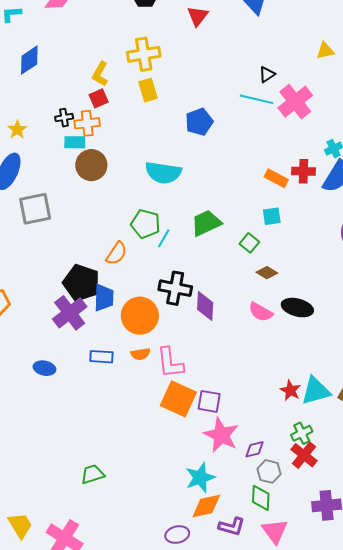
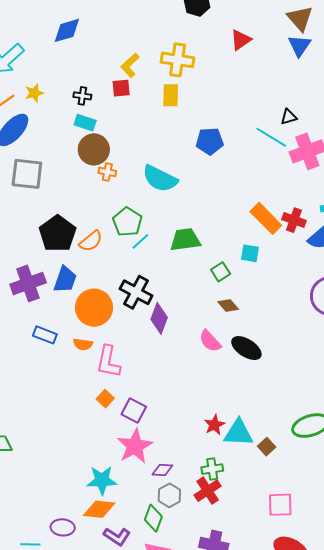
orange cross: (87, 123) -> (107, 172), moved, size x0.7
orange rectangle: (276, 178) -> (266, 218), size x1.4
black pentagon: (81, 283) -> (58, 234), moved
orange square: (178, 399) -> (105, 399), size x0.5

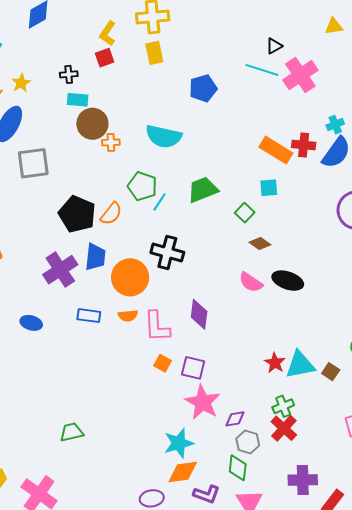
purple diamond: (159, 318) -> (199, 314), moved

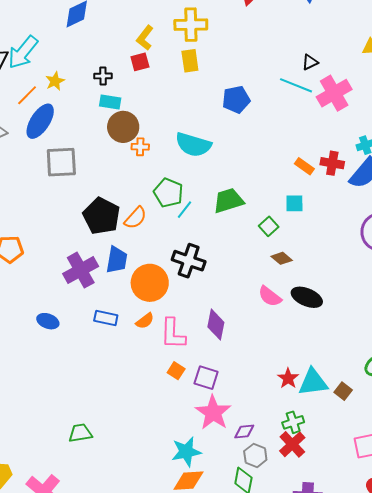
orange rectangle: (276, 150) -> (304, 166), size x0.6
orange semicircle: (128, 316) -> (145, 321), turned -36

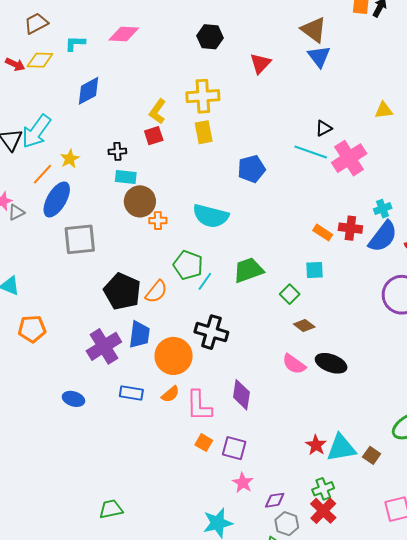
pink star: (213, 413) -> (243, 483), size x0.6

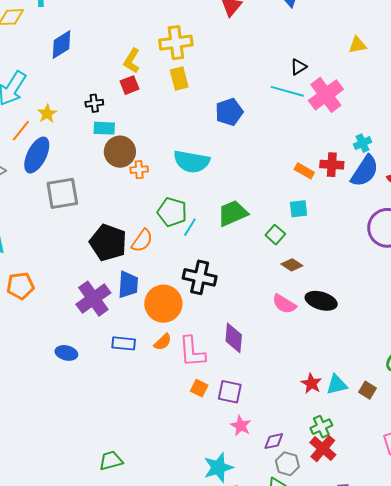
cyan triangle: (341, 448) -> (337, 385), size x0.7

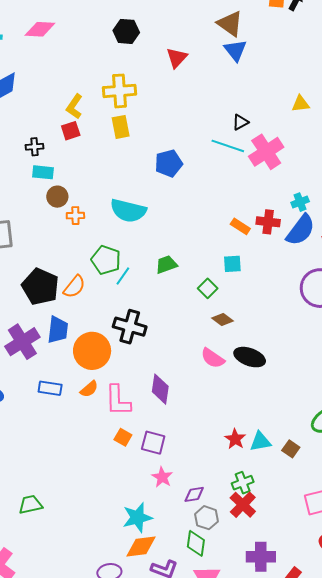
brown circle: (120, 152) -> (57, 197), size x0.7
green trapezoid: (233, 213) -> (166, 265), size x0.7

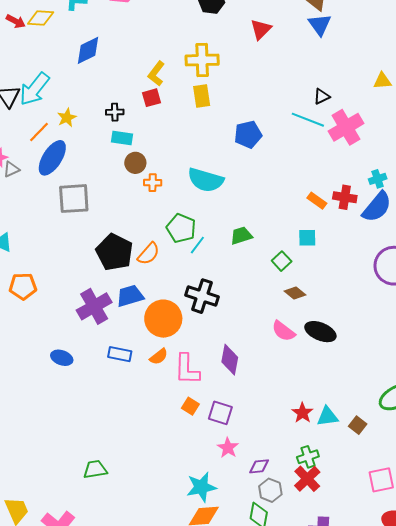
blue trapezoid: (58, 330) -> (130, 296), turned -116

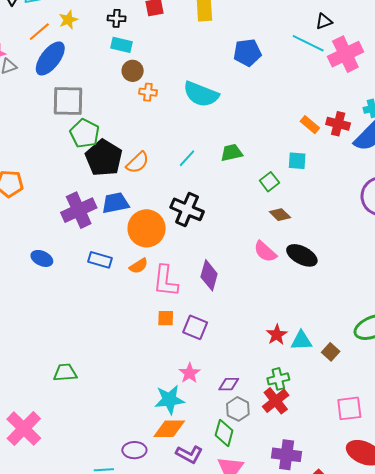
green pentagon: (181, 228) -> (85, 133), moved
orange square: (190, 406) -> (166, 318), turned -36
pink star: (228, 448) -> (190, 373), moved

